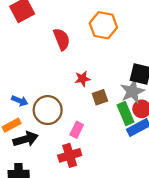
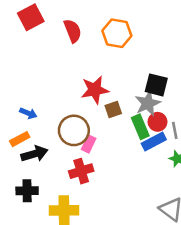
red semicircle: (62, 39) -> (73, 31), moved
red star: (82, 79) -> (95, 90), size x1.6
brown circle: (48, 110) -> (74, 130), moved

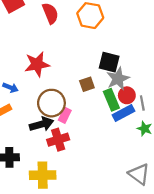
black square: (156, 85) -> (109, 62), moved
red star: (95, 90) -> (37, 64), moved
black arrow: (34, 154) -> (42, 124), moved

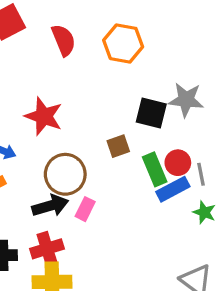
red star: (37, 64) -> (44, 116), turned 30
gray star: (118, 79) -> (186, 100), moved, turned 30
pink rectangle: (65, 115) -> (85, 209), moved
red cross: (58, 140) -> (47, 249), moved

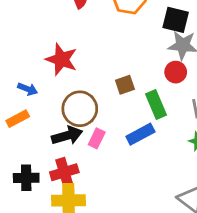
black square: (151, 113) -> (176, 20), moved
red circle: (178, 163) -> (176, 72), moved
blue rectangle: (173, 189) -> (140, 134), moved

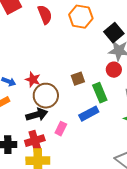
black square: (176, 20) -> (114, 33), turned 36
red star: (61, 59) -> (33, 80), moved, size x0.7
pink rectangle: (97, 138) -> (61, 129), moved

